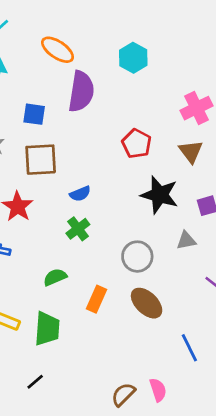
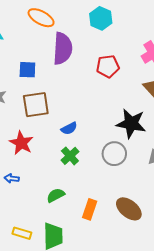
red pentagon: (137, 144) -> (108, 66), moved, turned -30
gray circle: (137, 257) -> (114, 154), moved

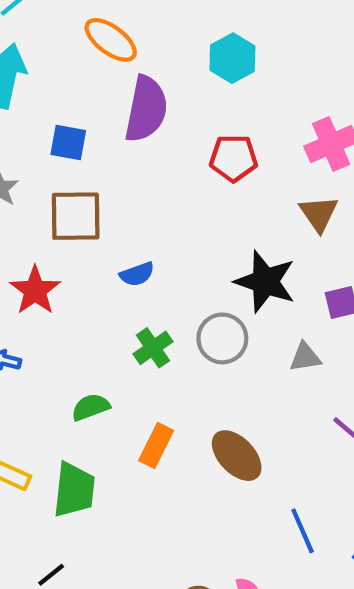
green cross: (70, 156) -> (153, 348), moved

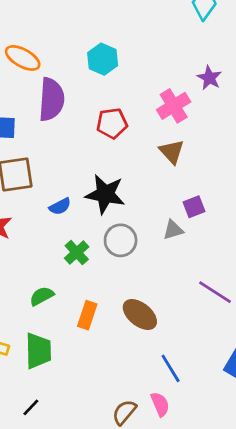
black star: (265, 282) -> (105, 194), moved
gray triangle: (305, 357) -> (173, 230), moved
blue line: (303, 531) -> (171, 368), moved

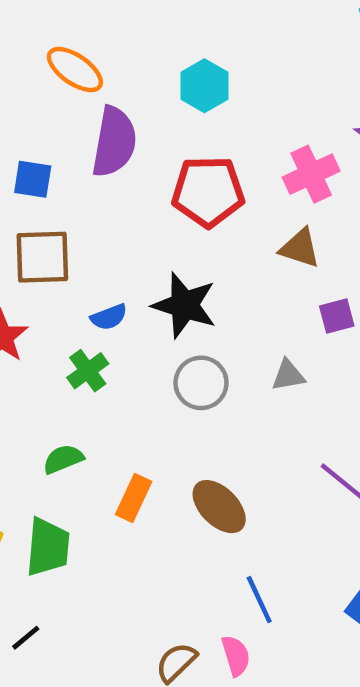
red pentagon: (112, 123) -> (208, 192), size x1.4
brown triangle: (172, 152) -> (300, 248), turned -36
purple square: (194, 207) -> (337, 316), moved
green cross: (77, 252) -> (88, 371), moved

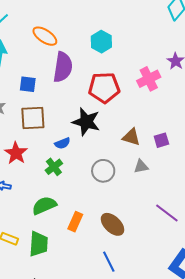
brown triangle: (300, 248) -> (131, 137), moved
black star: (184, 305) -> (86, 122), moved
green semicircle: (63, 459) -> (44, 205), size x1.4
blue line: (259, 600) -> (109, 262), moved

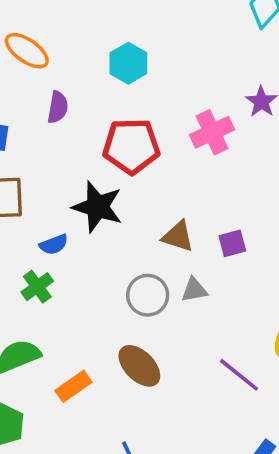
purple semicircle: (63, 67) -> (58, 107), size x0.6
gray circle: (103, 171) -> (148, 295), moved
orange rectangle: (75, 222) -> (73, 386), turned 30
brown ellipse: (112, 224) -> (139, 366), moved

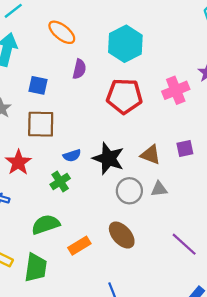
cyan hexagon: (128, 63) -> (125, 44), size x1.4
black star: (97, 207) -> (108, 158), moved
purple square: (232, 243) -> (185, 149), moved

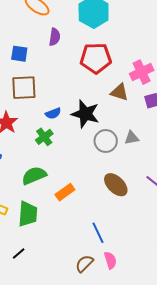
pink cross: (176, 90) -> (142, 72), moved
brown triangle: (151, 155) -> (119, 92), moved
brown ellipse: (122, 235) -> (116, 185), moved

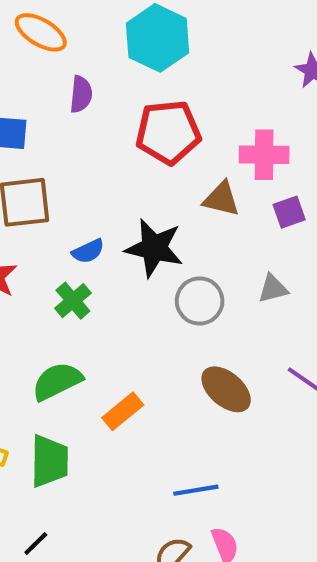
pink cross: (142, 72) -> (264, 155), turned 30
gray triangle: (132, 138) -> (273, 289), moved
blue line: (98, 233) -> (196, 490), turned -70

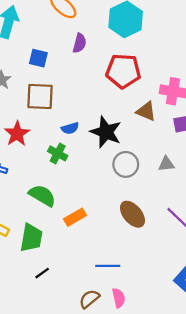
green cross: (73, 301) -> (58, 153), turned -30
green semicircle: (57, 381) -> (42, 196), turned 48
black line: (36, 543) -> (42, 273), moved

